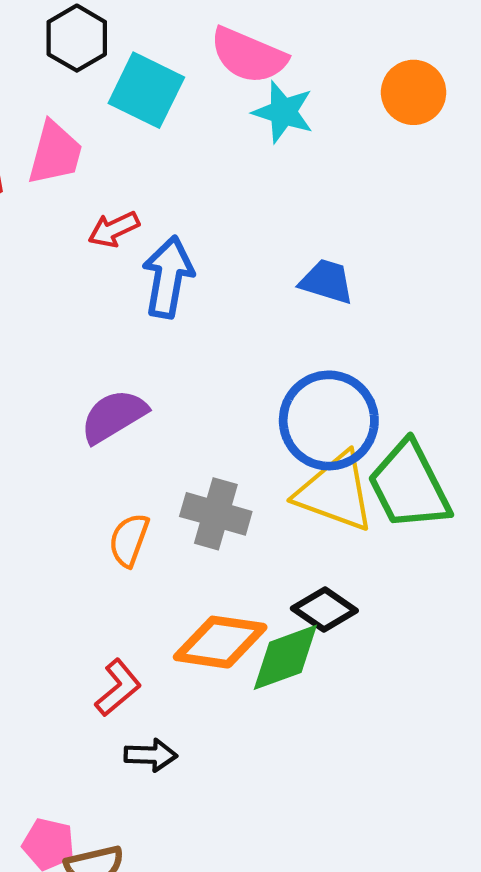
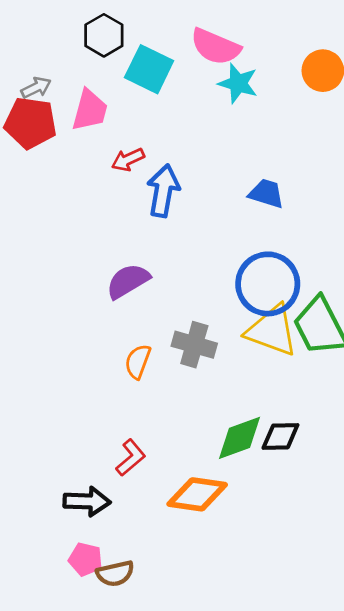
black diamond: (324, 609) -> (280, 436), moved, turned -36
orange diamond: (220, 642) -> (197, 494), moved
black arrow: (151, 755) -> (87, 501), moved, size x1.4

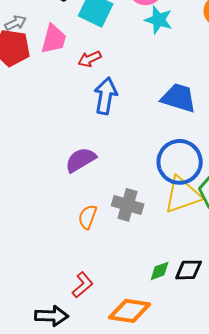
red arrow: (128, 160) -> (90, 59), moved
blue trapezoid: (266, 194) -> (179, 98), size x1.4
yellow triangle: (272, 331) -> (183, 195), turned -39
green diamond: (239, 438) -> (160, 271), size x0.6

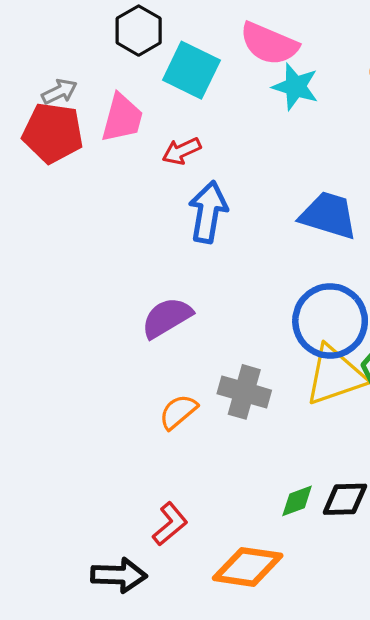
orange semicircle: (88, 217) -> (178, 412), turned 30

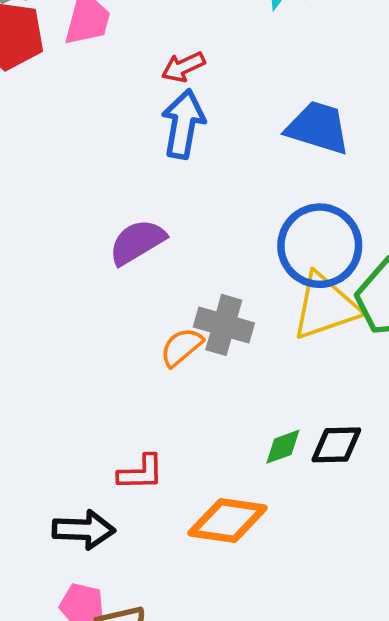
red arrow: (182, 151) -> (183, 67), moved
orange semicircle: (178, 412) -> (181, 347), moved
red L-shape: (170, 524) -> (141, 473), turned 39

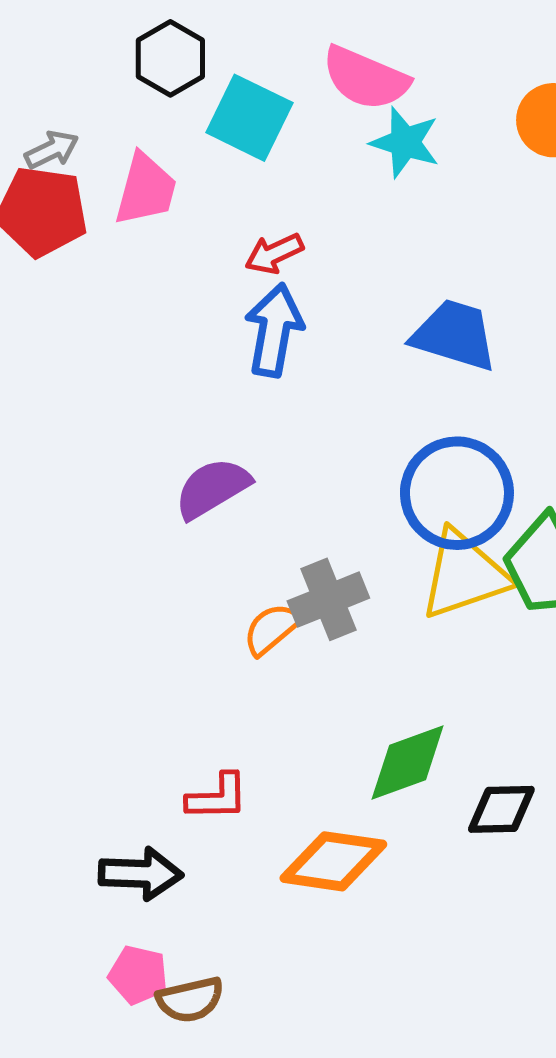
gray cross: (224, 325) -> (328, 599), turned -38
black diamond: (336, 445) -> (501, 809), moved
green diamond: (283, 447) -> (408, 762), size x1.6

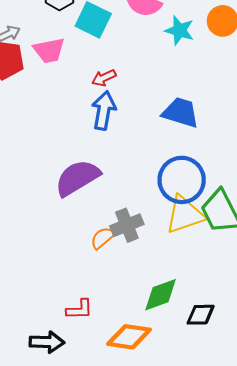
cyan star: (405, 142) -> (180, 30), moved
pink trapezoid: (146, 189) -> (49, 50), turned 64
purple semicircle: (212, 488) -> (77, 178), size x1.4

